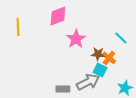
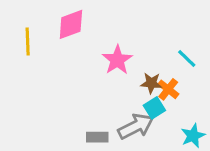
pink diamond: (58, 16) -> (71, 24), moved
cyan square: (100, 70) -> (154, 108), turned 32

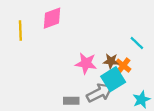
pink star: (117, 60) -> (86, 63), moved, turned -30
cyan square: (154, 108) -> (113, 79), size x1.5

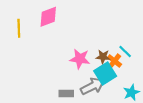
cyan line: (137, 43) -> (125, 51), moved

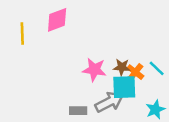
cyan line: (125, 51) -> (157, 68), moved
cyan square: (105, 74) -> (124, 87), turned 30

